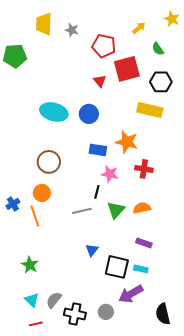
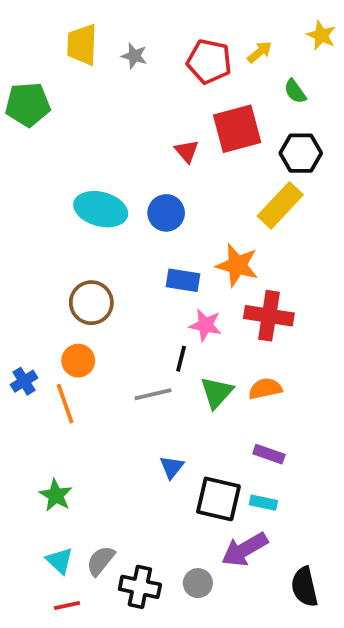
red pentagon: (104, 46) -> (209, 61), moved
yellow rectangle: (150, 110) -> (280, 205), turned -60
red cross: (144, 169) -> (269, 316), size x1.4

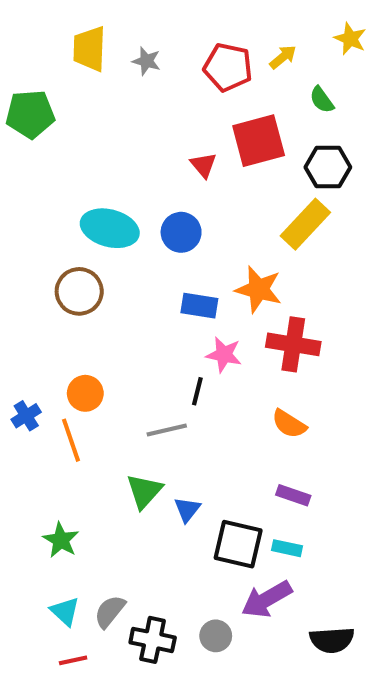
brown circle: (91, 303) -> (79, 291), moved
orange semicircle: (265, 389) -> (289, 424), turned -136
green triangle: (217, 392) -> (144, 491), moved
black semicircle: (304, 587) -> (332, 640), turned -81

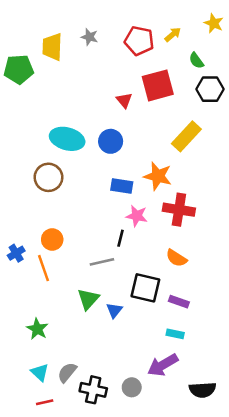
yellow trapezoid: (89, 49) -> (52, 47), moved
black hexagon: (328, 167) -> (210, 89), moved
black square: (238, 544) -> (145, 288), moved

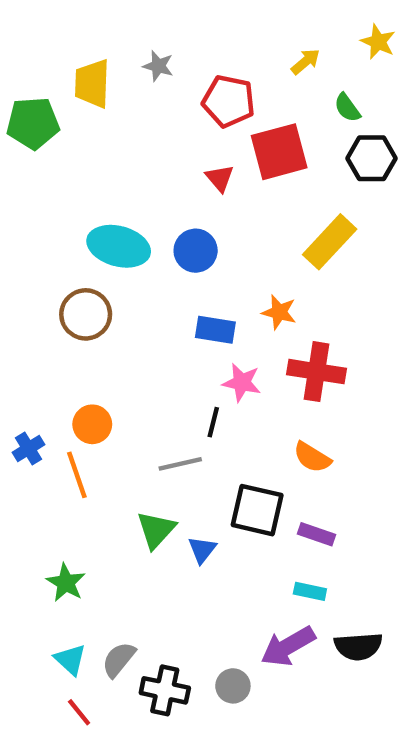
red pentagon: (139, 41) -> (229, 101), moved
orange star: (158, 176) -> (279, 312), size x0.7
black semicircle: (203, 390) -> (358, 646), moved
red line: (45, 402) -> (79, 712), turned 63

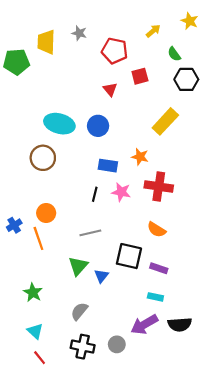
red square: (279, 152) -> (140, 76), size x0.6
black line: (213, 422) -> (95, 194), moved
gray semicircle: (119, 660) -> (79, 311), moved

